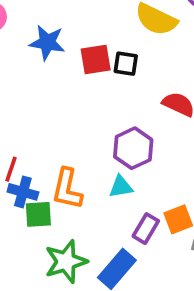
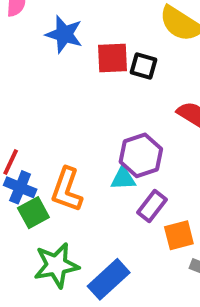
cyan triangle: (121, 187) -> (123, 179), moved
green square: (38, 214) -> (33, 213), turned -32
purple rectangle: (146, 229) -> (152, 206), moved

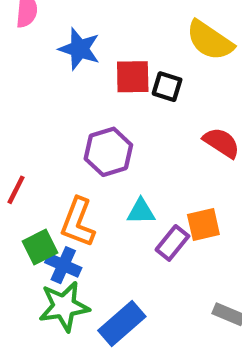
purple hexagon: (141, 155) -> (108, 152), moved
blue cross: (20, 187) -> (63, 265), moved
orange square: (179, 235) -> (203, 224), moved

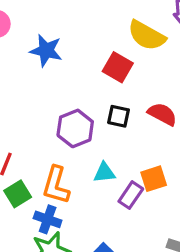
red square: (133, 77) -> (118, 67), moved, turned 36
black square: (167, 87) -> (119, 116), moved
green square: (40, 247) -> (18, 194), moved

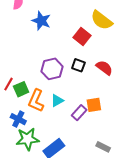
cyan triangle: (104, 173) -> (57, 101), moved, turned -32
green square: (18, 194) -> (21, 89), moved
blue cross: (48, 219) -> (18, 119), moved

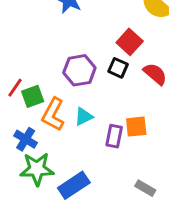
red square: (82, 37) -> (130, 42), moved
purple rectangle: (79, 113) -> (114, 136), turned -35

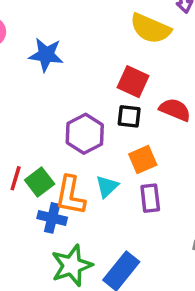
orange square: (136, 127) -> (143, 159), moved
blue cross: (26, 139) -> (52, 218), moved

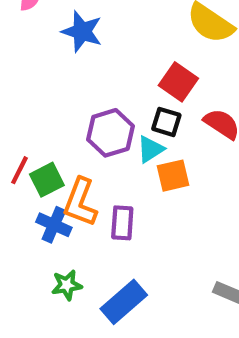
cyan triangle: (107, 186) -> (150, 149), moved
purple rectangle: (150, 198) -> (122, 223), moved
green star: (72, 266) -> (67, 285), size x0.6

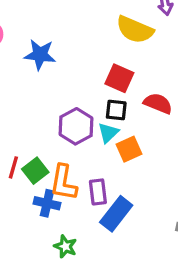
green star: (67, 285) -> (65, 246), turned -30
blue rectangle: (124, 302) -> (116, 214), moved

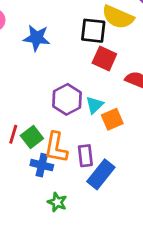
black square: (116, 110) -> (93, 31), moved, size x1.4

